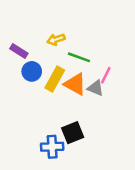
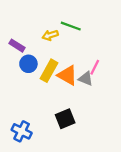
green line: (79, 57) -> (71, 26), moved
blue cross: (52, 147) -> (22, 131), moved, turned 30

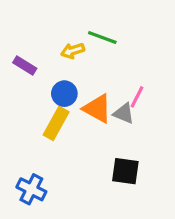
blue circle: (28, 64) -> (64, 94), moved
yellow rectangle: (49, 71) -> (56, 123), moved
black square: (65, 119) -> (125, 171), moved, turned 30

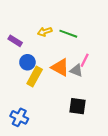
green line: (102, 37) -> (68, 34), moved
blue circle: (64, 94) -> (27, 62), moved

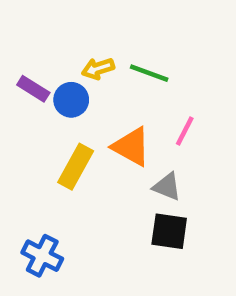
blue circle: (27, 62) -> (71, 100), moved
gray triangle: (76, 70) -> (167, 187), moved

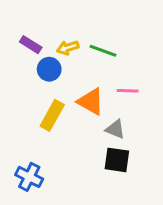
purple rectangle: (33, 89) -> (31, 45), moved
pink line: (185, 131) -> (128, 91), turned 65

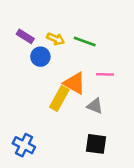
yellow arrow: (68, 48) -> (56, 39), turned -138
yellow rectangle: (52, 115) -> (59, 98), moved
black square: (117, 160) -> (96, 144), moved

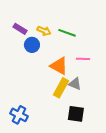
yellow rectangle: (59, 98) -> (61, 88), moved

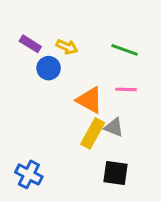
green line: (67, 33) -> (125, 50), moved

